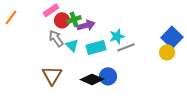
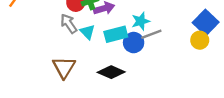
blue circle: (108, 76) -> (134, 43), moved

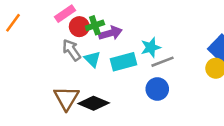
blue circle: (134, 43) -> (157, 89), moved
black diamond: (111, 72) -> (94, 103), moved

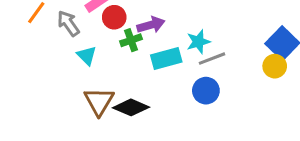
green cross: (95, 25) -> (131, 40), moved
gray arrow: (72, 50) -> (68, 23), moved
cyan triangle: (92, 59) -> (87, 55), moved

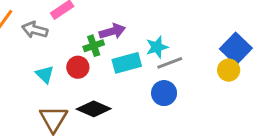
red circle: (114, 17) -> (78, 67), moved
gray arrow: (68, 23) -> (35, 30), turned -40
cyan triangle: (87, 55) -> (45, 74), moved
brown triangle: (99, 101) -> (53, 119), moved

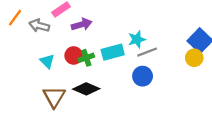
purple arrow: (112, 31) -> (82, 24), moved
green cross: (94, 46) -> (86, 58), moved

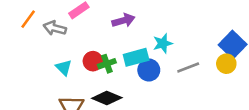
purple arrow: (82, 24) -> (123, 20), moved
gray line: (147, 52) -> (188, 67), moved
blue circle: (143, 76) -> (149, 70), moved

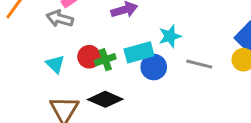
gray arrow: (55, 28) -> (60, 19), moved
gray line: (188, 67) -> (199, 64), turned 35

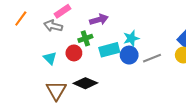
green cross: (105, 60) -> (85, 38), moved
gray line: (199, 64) -> (152, 58), turned -36
blue circle: (154, 67) -> (129, 55), moved

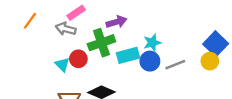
green cross: (85, 38) -> (101, 43), size x1.6
red circle: (74, 53) -> (78, 59), moved

